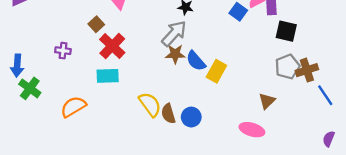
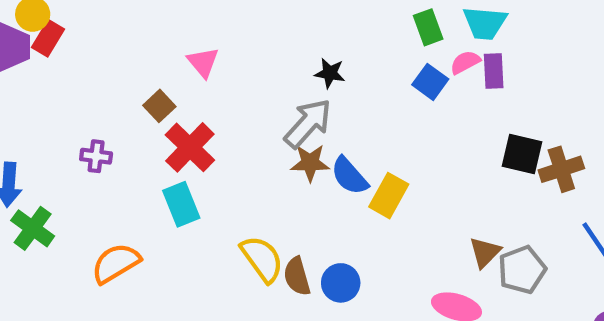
black square: (286, 31) -> (522, 154), moved
gray pentagon: (287, 67) -> (522, 270), moved
brown cross: (307, 70) -> (561, 169), moved
cyan rectangle: (108, 76) -> (181, 204), turned 70

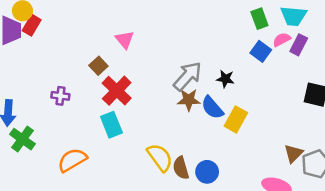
purple rectangle: (494, 71) -> (299, 45), turned 30
black star: (330, 73) -> (225, 79), moved

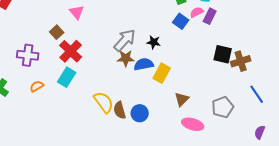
purple cross: (60, 96) -> (28, 55), size x1.5
blue semicircle: (212, 108) -> (144, 64), turned 120
cyan rectangle: (111, 125) -> (67, 77), turned 54
brown triangle: (293, 153) -> (182, 99), moved
orange semicircle: (72, 160) -> (37, 86), moved, size x0.6

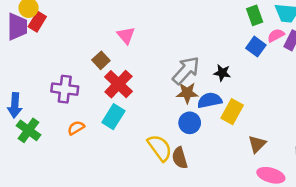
blue circle: (140, 113) -> (190, 123), moved

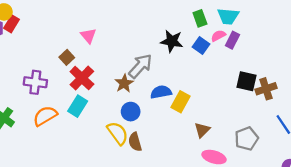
black star: (222, 73) -> (172, 41), moved, size x1.5
brown star: (187, 93) -> (124, 83), moved, turned -30
blue circle: (190, 123) -> (131, 112), moved
orange semicircle: (76, 128) -> (45, 116), size x1.6

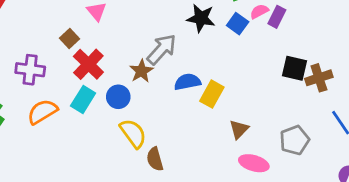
blue circle: (131, 112) -> (118, 97), moved
brown semicircle: (135, 142) -> (155, 159), moved

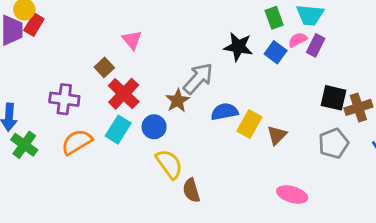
brown triangle: (239, 129) -> (277, 135), moved
gray pentagon: (294, 140) -> (334, 143), moved

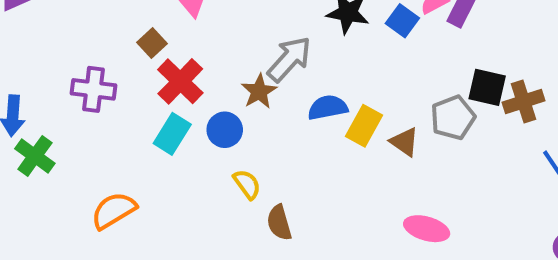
brown triangle: (277, 135) -> (404, 142), turned -40
orange semicircle: (77, 142) -> (114, 211), moved
gray pentagon: (334, 143) -> (453, 118), moved
yellow semicircle: (169, 164) -> (247, 184), size x0.7

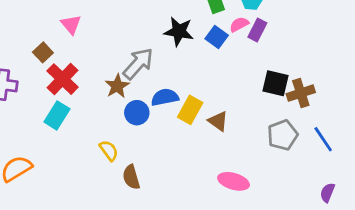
gray pentagon: (453, 118) -> (283, 135), moved
blue circle: (225, 130) -> (137, 113), moved

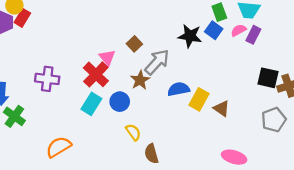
pink triangle: (71, 24) -> (107, 57), moved
blue square: (217, 37) -> (214, 30), moved
brown square: (43, 52) -> (134, 44), moved
blue circle: (137, 113) -> (120, 102), moved

